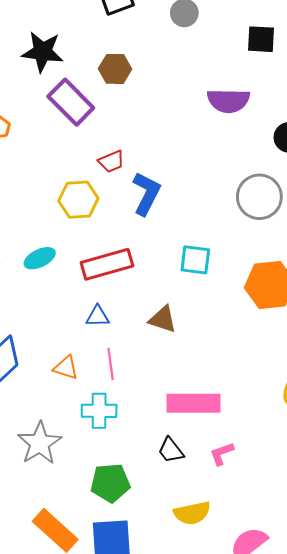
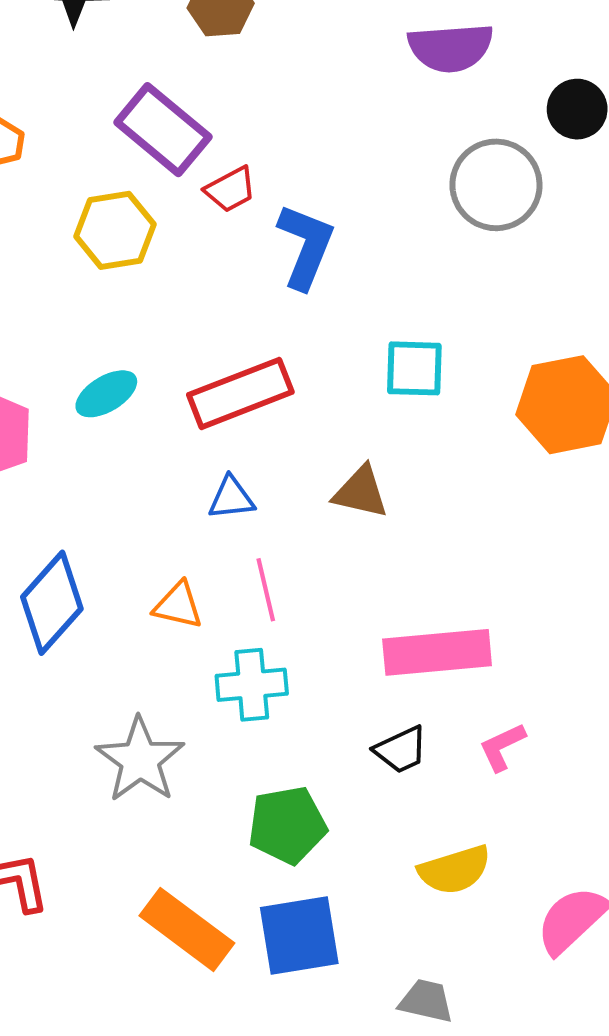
purple rectangle: (71, 102) -> (163, 130), moved
gray circle: (259, 197) -> (496, 185), moved
yellow hexagon: (78, 200) -> (115, 230), moved
black trapezoid: (171, 450) -> (401, 750), turned -72

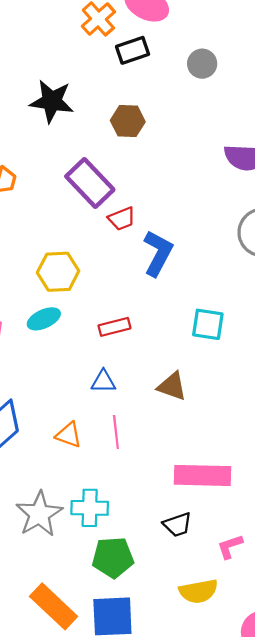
yellow hexagon: (115, 230) -> (58, 272), moved
red rectangle: (240, 393) -> (115, 327), size x0.6
cyan cross: (252, 685) -> (90, 508), moved
pink L-shape: (502, 747) -> (230, 546), moved

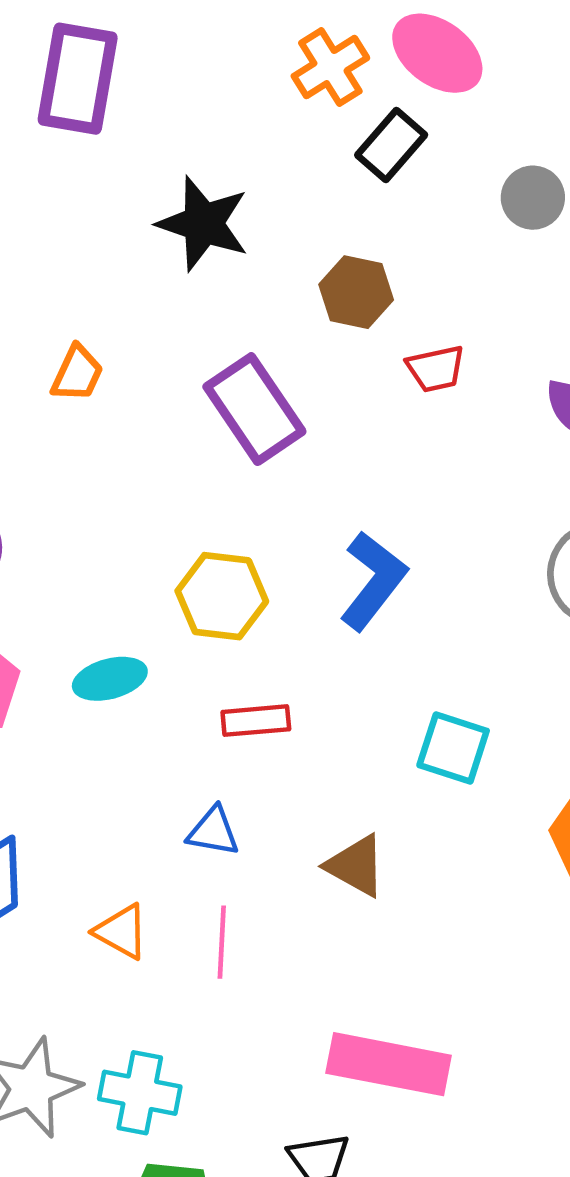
black rectangle: (133, 50) -> (391, 145), turned -40
red trapezoid: (122, 219) -> (436, 369), moved
yellow hexagon: (58, 272) -> (222, 596), moved

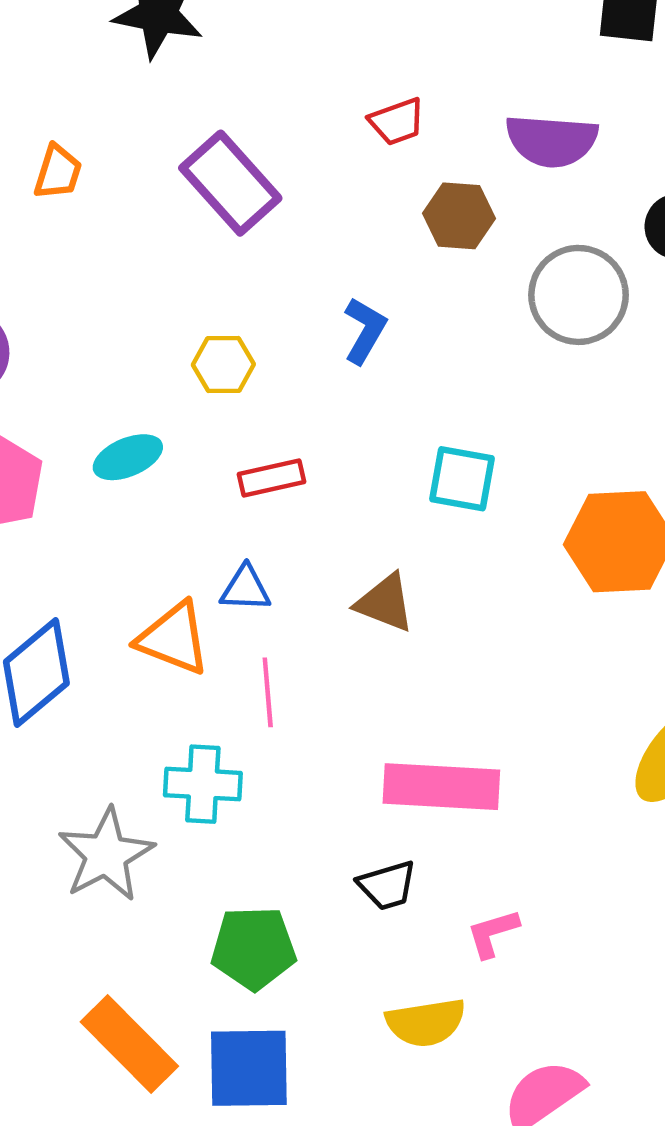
brown hexagon: (356, 292) -> (459, 216), moved
blue L-shape: (373, 581) -> (365, 331), size x0.7
yellow hexagon: (222, 596) -> (223, 365), size x0.7
orange triangle: (121, 932) -> (173, 638), moved, size x1.4
cyan cross: (140, 1093) -> (203, 784), moved

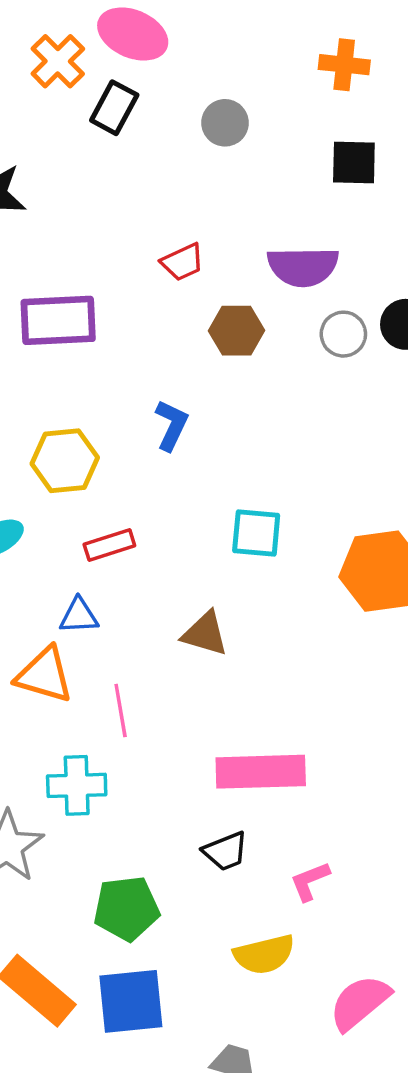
purple rectangle: (230, 183) -> (58, 320), turned -46
gray circle: (579, 295) -> (343, 334), moved, size x0.6
yellow hexagon: (223, 365) -> (65, 461), size x1.4
blue triangle: (245, 589) -> (79, 616), moved

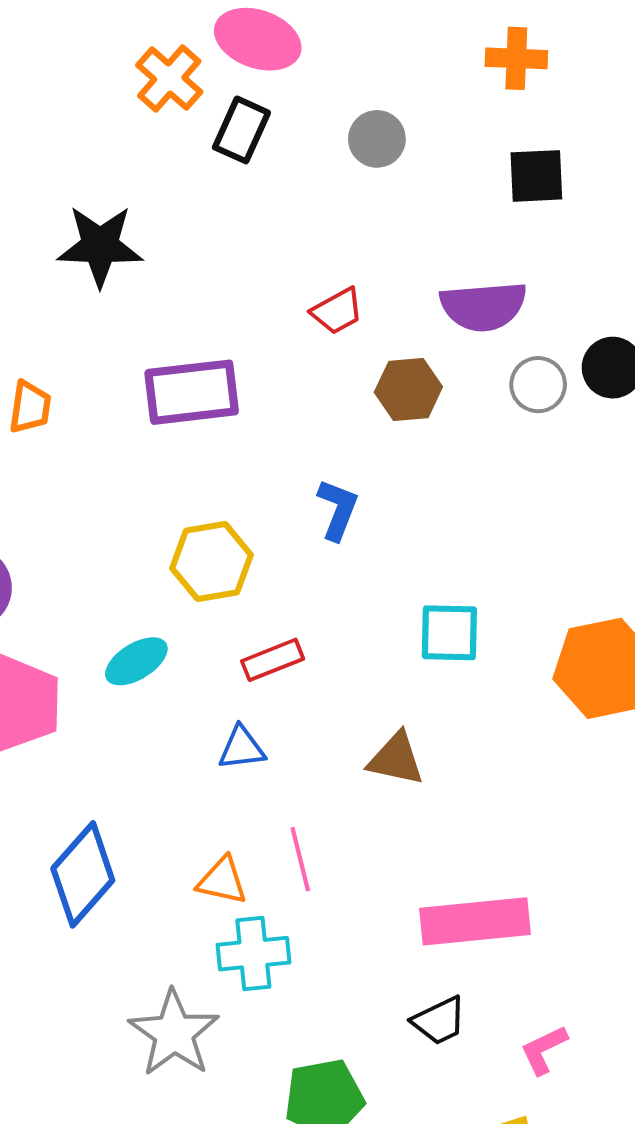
orange triangle: (44, 675) -> (222, 881), moved, size x0.7

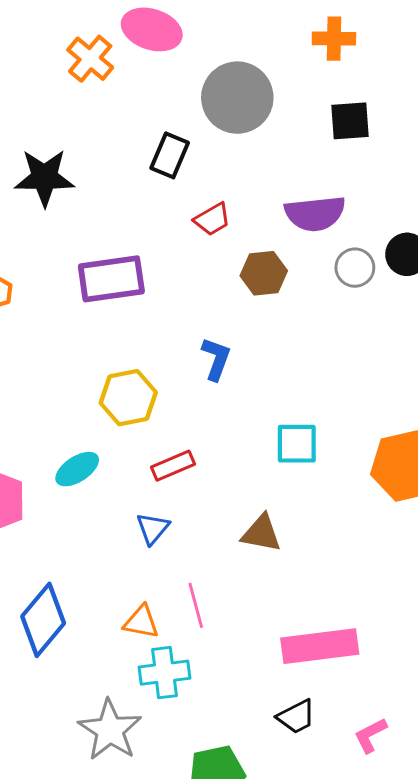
black rectangle: (241, 130) -> (170, 155), moved
gray circle: (377, 139) -> (237, 98), size x1.8
blue triangle: (242, 748) -> (153, 528), turned -42

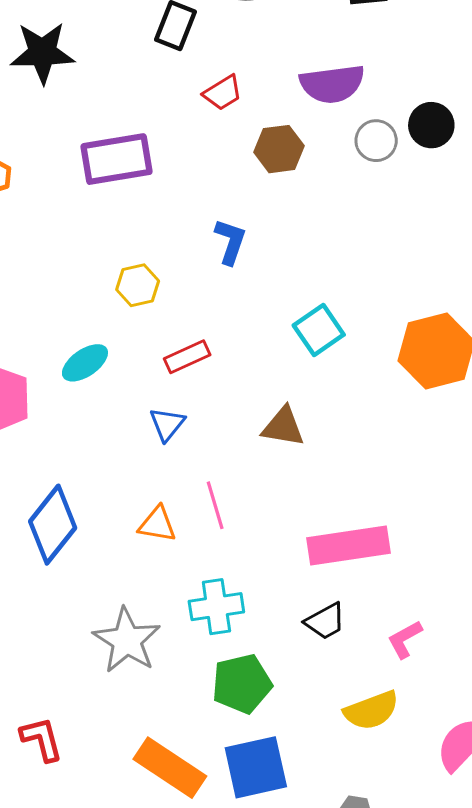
yellow hexagon: (128, 398) -> (138, 285), size x0.7
cyan square: (297, 444) -> (319, 330), turned -33
cyan cross: (164, 673) -> (216, 607), moved

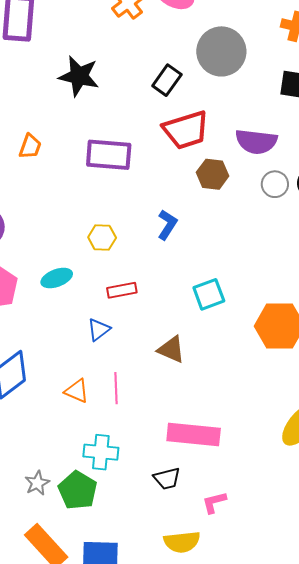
red trapezoid: (223, 93) -> (186, 130), size x1.8
gray star: (127, 640) -> (37, 483), moved, size x0.6
green pentagon: (242, 684) -> (78, 490), moved, turned 30

